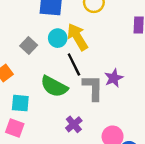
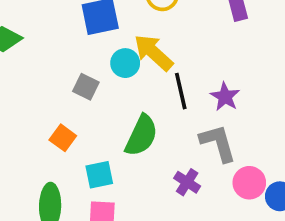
black line: (74, 65) -> (181, 91), moved, turned 30
green semicircle: (54, 86) -> (141, 136), turned -76
gray L-shape: (93, 88) -> (218, 143), moved

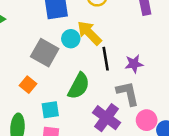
gray square: (86, 87) -> (45, 53), size x1.6
purple star: (225, 97) -> (134, 64), turned 30
purple cross: (187, 182) -> (107, 118), size x1.6

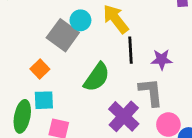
cyan circle: (71, 39) -> (80, 20), moved
cyan square: (50, 110) -> (44, 100), moved

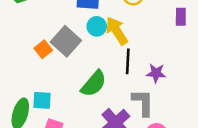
cyan circle: (80, 20) -> (97, 26), moved
orange square: (40, 69) -> (43, 49), moved

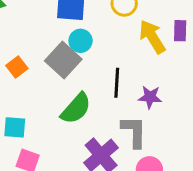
yellow arrow: (117, 31) -> (152, 37), moved
gray square: (66, 41) -> (63, 60), moved

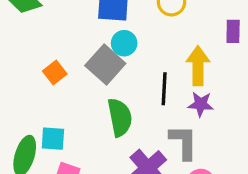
yellow arrow: (152, 37) -> (198, 66), moved, turned 32
green semicircle: (76, 108) -> (120, 117), turned -52

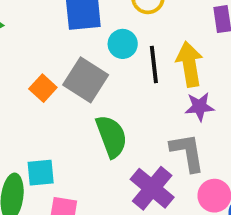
cyan circle: (124, 43) -> (123, 44), moved
orange square: (55, 72) -> (43, 88), moved
black line: (164, 89) -> (154, 64), moved

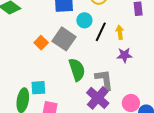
black line: (154, 64) -> (101, 32), turned 30
yellow arrow: (189, 64) -> (120, 32), size x0.6
gray L-shape: (187, 152) -> (104, 80), moved

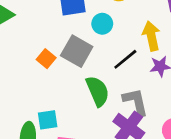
black line: (101, 32) -> (125, 59), moved, turned 30
yellow arrow: (120, 32) -> (151, 36), size x1.5

